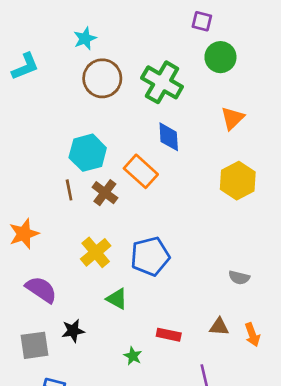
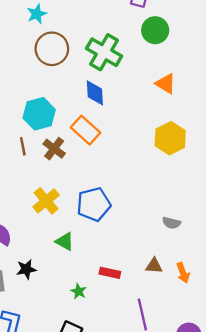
orange triangle: (232, 118) -> (166, 84), turned -45
blue diamond: (169, 137) -> (95, 93), moved

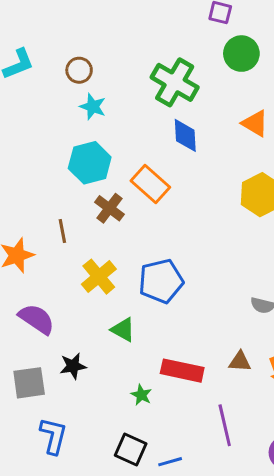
cyan star: (37, 14) -> (93, 107), moved, turned -30
brown circle: (52, 49) -> (79, 70), moved, size x0.6
blue diamond: (95, 93) -> (185, 135), moved
brown line: (23, 146) -> (62, 231), moved
red rectangle: (110, 273) -> (182, 371), size x1.5

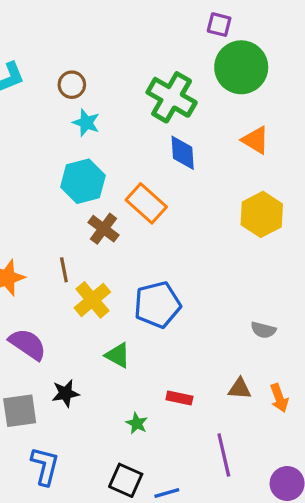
green circle: (241, 54) -> (241, 67), size x1.4
brown line: (62, 231) -> (64, 270), moved
red rectangle: (182, 371) -> (179, 398), size x0.6

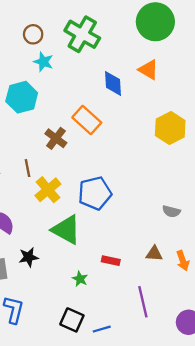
green cross: (172, 97) -> (82, 34), moved
orange triangle: (255, 140) -> (149, 70), moved
cyan hexagon: (83, 181) -> (22, 97), moved
green triangle: (118, 355) -> (66, 230), size x1.6

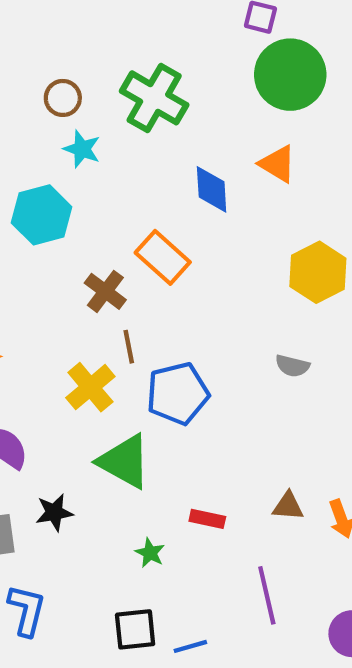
brown line: (27, 168) -> (129, 347), moved
gray semicircle: (171, 211) -> (292, 366), moved
black square: (72, 320) -> (135, 629), turned -30

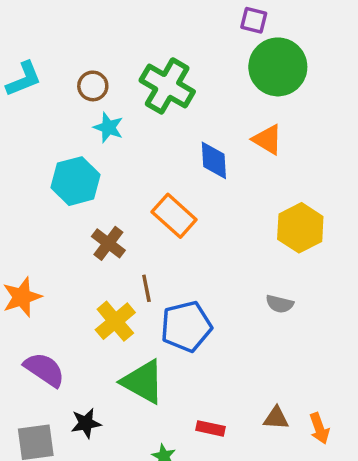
brown cross: (105, 291) -> (108, 243), moved

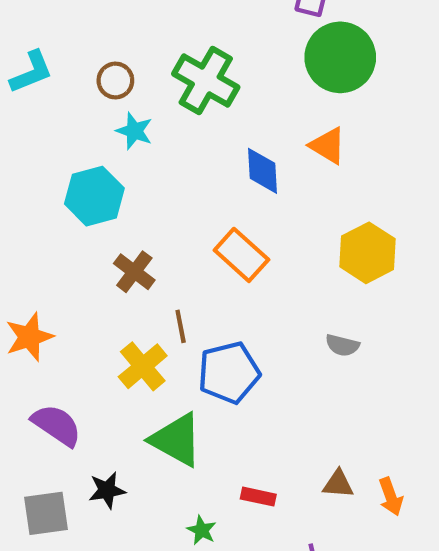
orange rectangle: (174, 216) -> (241, 255), moved

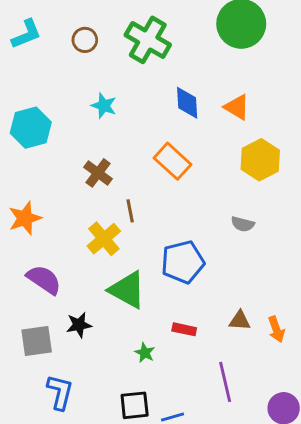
cyan star: (134, 131) -> (104, 106), moved
orange triangle: (328, 146) -> (237, 107), moved
cyan hexagon: (94, 196) -> (31, 128), moved
blue pentagon: (229, 373) -> (183, 262), moved

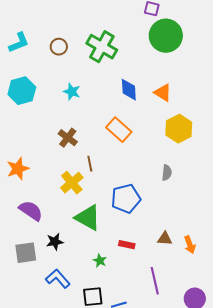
cyan hexagon: (31, 128) -> (22, 91), moved
gray semicircle: (243, 224) -> (167, 173), turned -98
blue L-shape: (60, 392) -> (58, 279), moved, turned -55

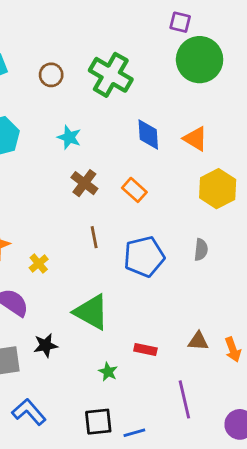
orange rectangle: (119, 130) -> (134, 190), size x0.7
brown cross: (68, 138) -> (84, 183), moved
yellow cross: (72, 183) -> (39, 264), moved, size x0.6
blue pentagon: (126, 199) -> (144, 257), moved
blue L-shape: (58, 279) -> (29, 412), moved

